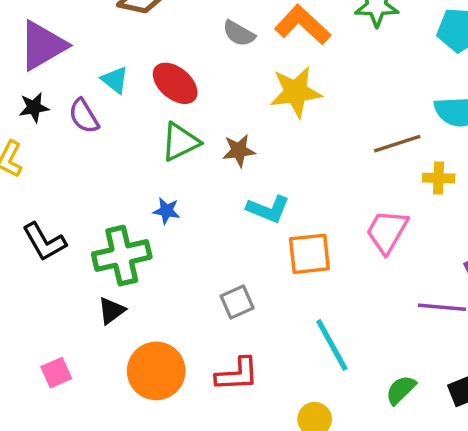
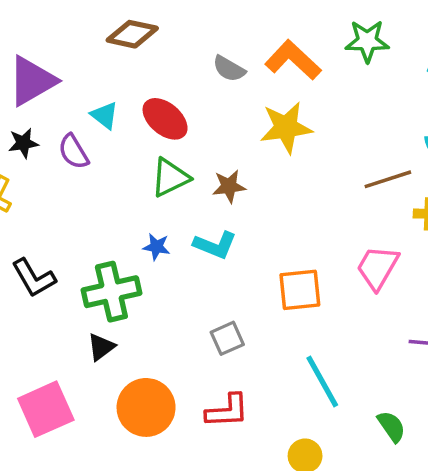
cyan L-shape: (268, 209) -> (215, 245), moved
pink square: (56, 373) -> (46, 409), size x1.8
green semicircle: (401, 390) -> (391, 426), turned 100

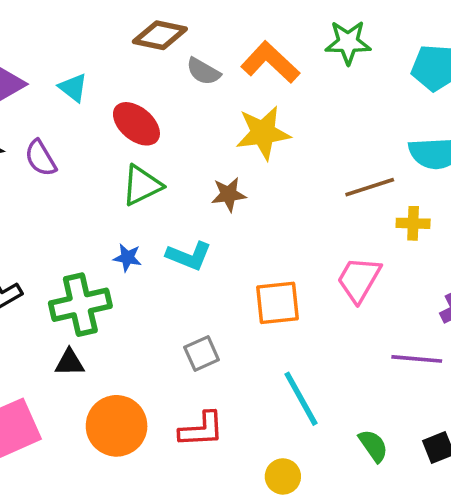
brown diamond: (132, 34) -> (160, 35), moved
cyan triangle: (105, 115) -> (73, 88), moved
brown star: (229, 186) -> (229, 194), moved
black triangle: (101, 347) -> (70, 363), turned 36

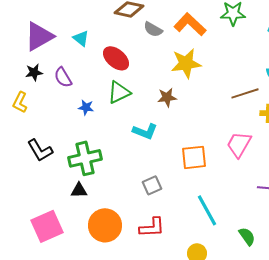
blue star: (127, 258) -> (86, 107), moved

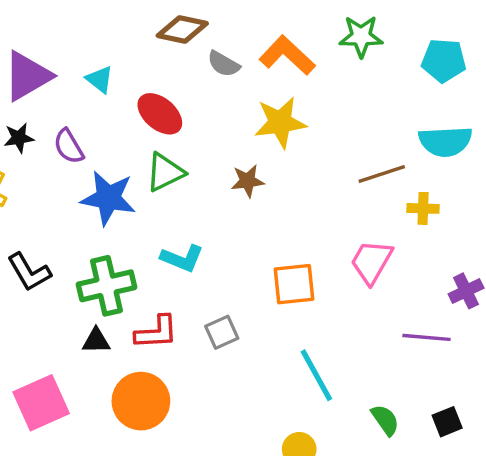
blue star: (86, 107) -> (108, 198), size x2.0
cyan L-shape: (145, 131) -> (182, 258), moved
red L-shape: (152, 227) -> (156, 332), moved

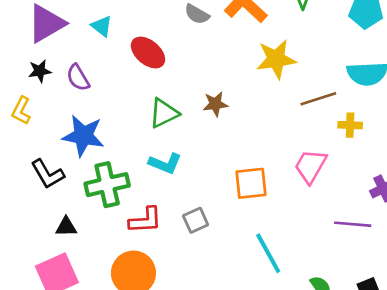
yellow star: (280, 122) -> (276, 59), moved
green triangle: (165, 172) -> (164, 113), moved
blue star: (108, 198) -> (83, 136), moved
black triangle: (96, 341) -> (66, 227), moved

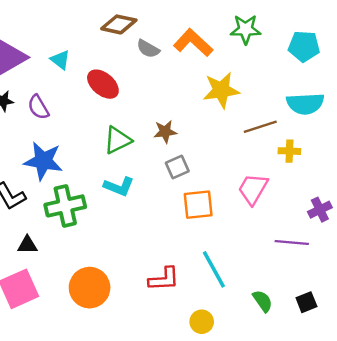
red L-shape: (145, 220) -> (164, 279), moved
gray square: (196, 220) -> (177, 167), moved

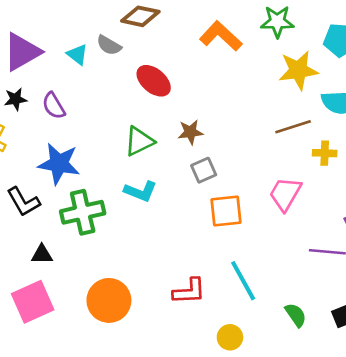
gray semicircle: (148, 49) -> (109, 45), moved
red ellipse: (103, 84) -> (154, 81), moved
yellow star: (221, 90) -> (298, 70), moved

